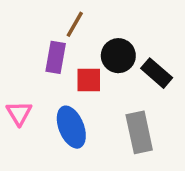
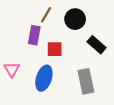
black circle: (118, 56) -> (75, 19), moved
blue ellipse: (71, 127) -> (44, 78), turned 40

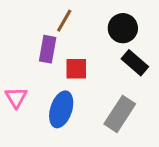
black circle: (75, 19) -> (123, 28), moved
gray rectangle: (86, 81) -> (120, 114), turned 45

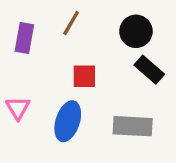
purple rectangle: (48, 49) -> (24, 38), moved
gray rectangle: (120, 114) -> (133, 126), turned 60

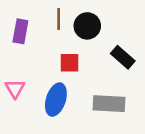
brown line: (71, 23) -> (59, 19), turned -30
black circle: (136, 31) -> (87, 26), moved

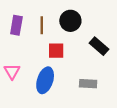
brown line: (59, 19) -> (42, 25), moved
gray rectangle: (109, 104) -> (88, 84), size x0.7

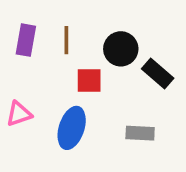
black circle: (70, 21) -> (121, 49), moved
pink triangle: (12, 71) -> (19, 114), turned 42

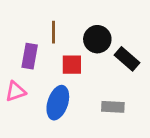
purple rectangle: (26, 40) -> (30, 56), moved

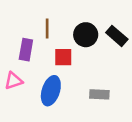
black rectangle: (127, 59) -> (117, 36), moved

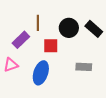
purple rectangle: (26, 50) -> (21, 40), turned 36
gray rectangle: (99, 94) -> (84, 67), moved

